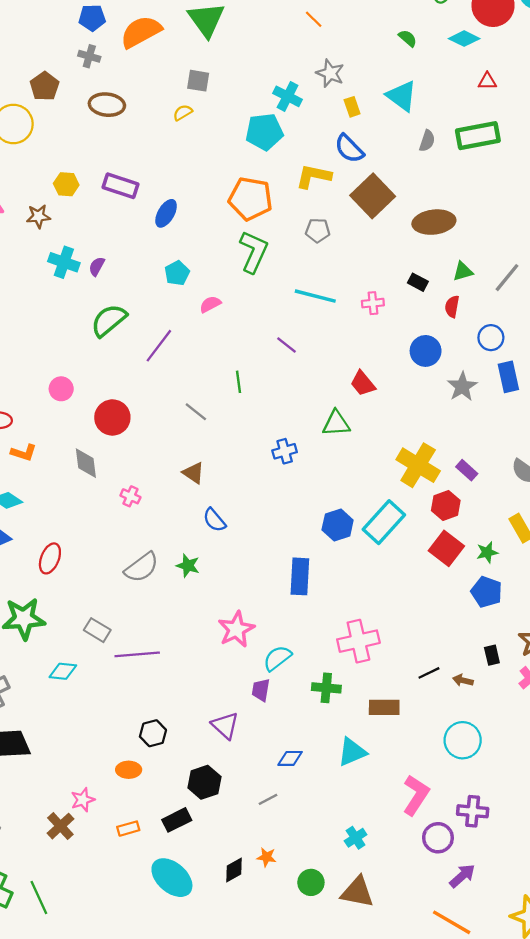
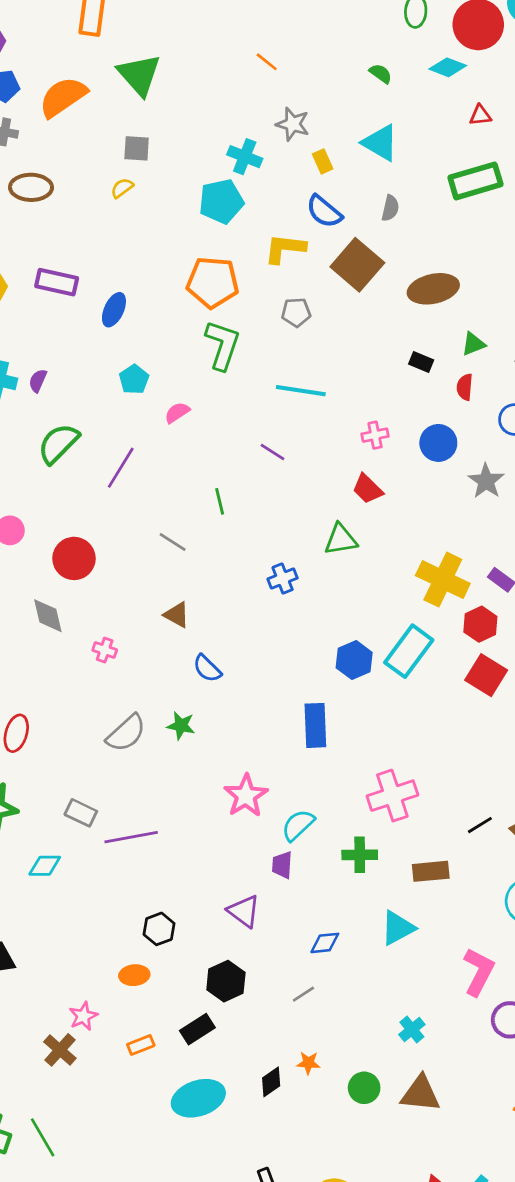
gray semicircle: (427, 141) -> (390, 208), moved
pink cross: (373, 303) -> (375, 435), moved
cyan ellipse: (172, 878) -> (198, 1098), turned -54

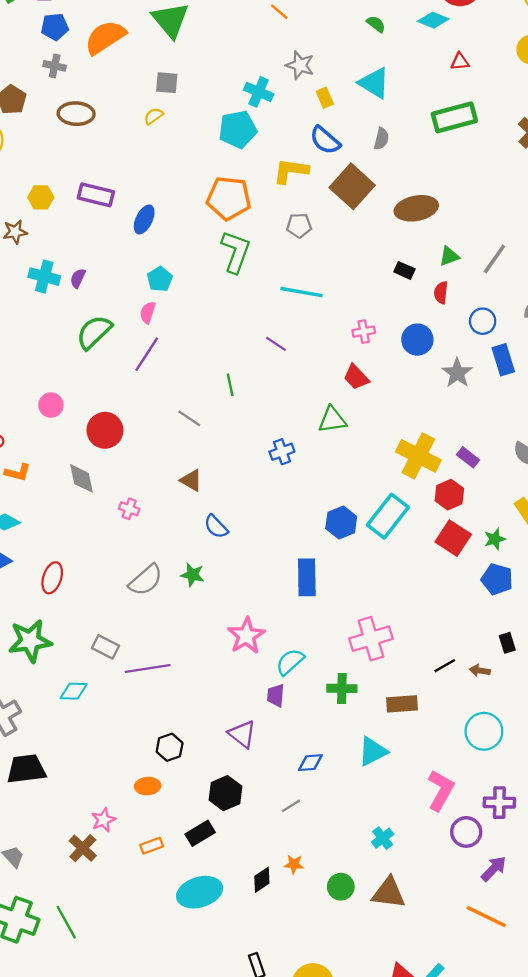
pink semicircle: (177, 413) -> (148, 312), moved, turned -40

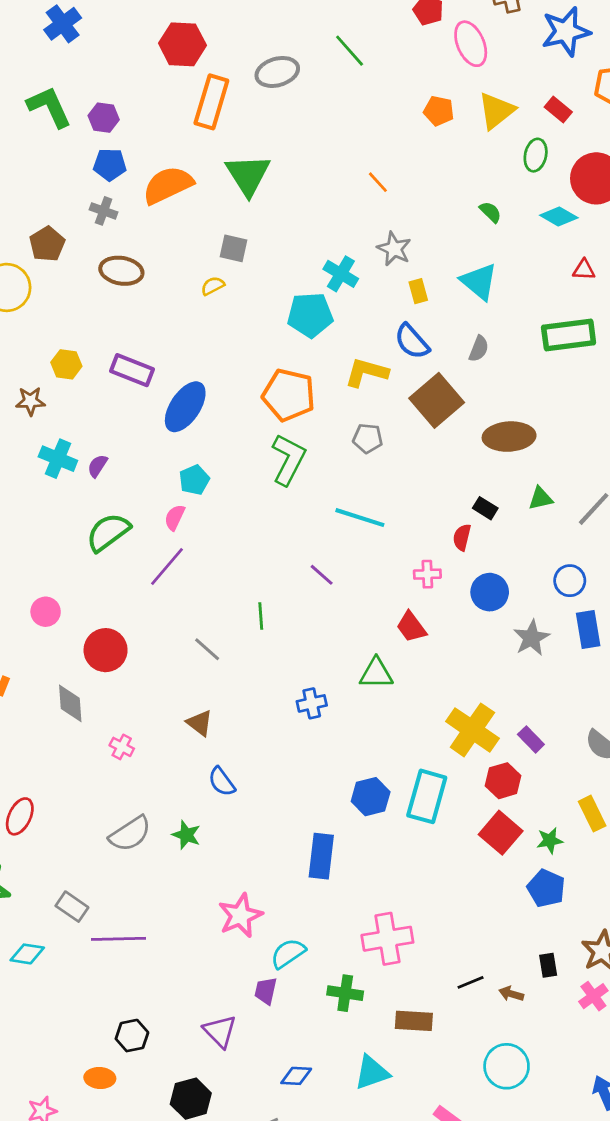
blue ellipse: (144, 219) -> (185, 407), size x1.5
red semicircle: (441, 293) -> (462, 537), moved
cyan rectangle: (388, 516) -> (427, 796), turned -30

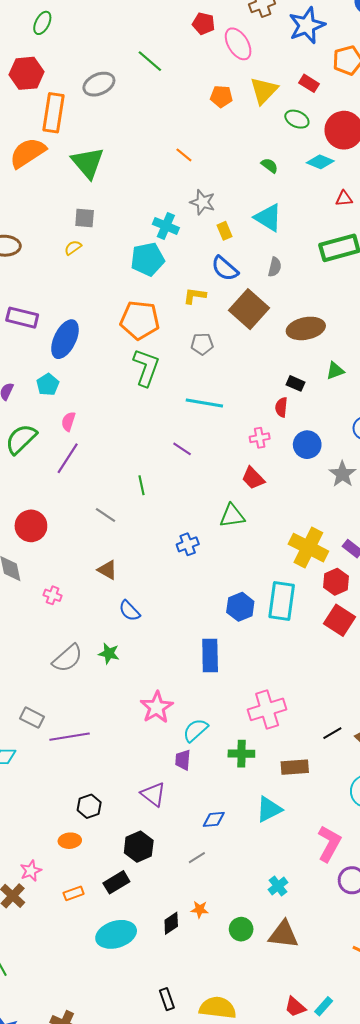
green ellipse: (536, 155) -> (297, 119), turned -70
orange semicircle: (168, 185) -> (28, 153), moved
yellow L-shape: (367, 372) -> (195, 296), size x0.7
cyan pentagon: (194, 480) -> (48, 385), moved

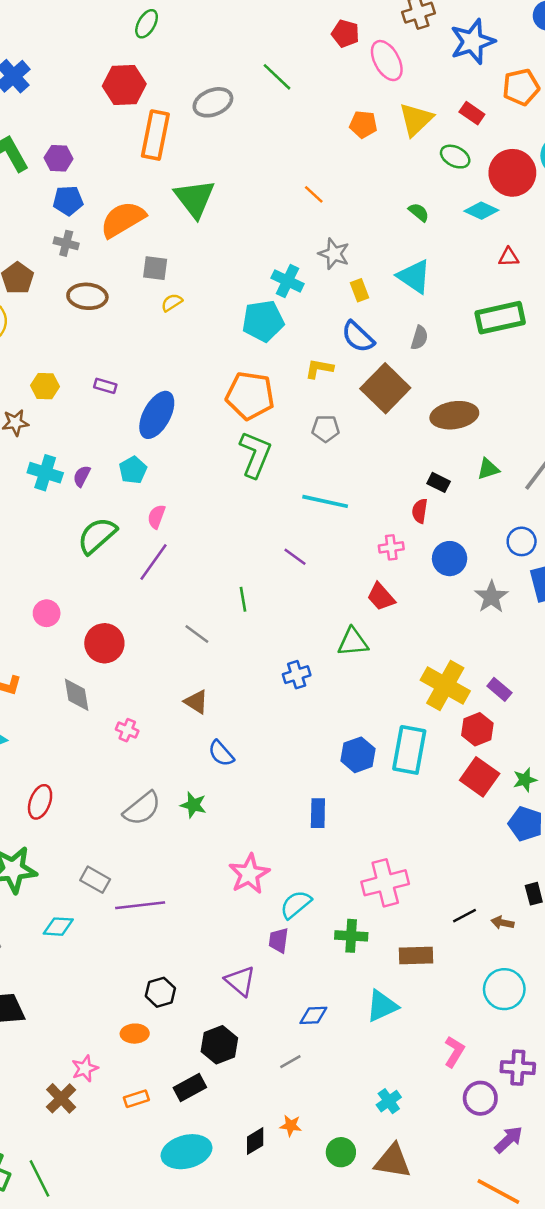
orange semicircle: (28, 153) -> (123, 219), moved
gray square: (85, 218) -> (155, 268), moved
purple rectangle: (22, 318) -> (105, 386), size x0.6
blue rectangle: (210, 655) -> (318, 813), size x0.7
pink L-shape: (329, 844) -> (454, 1052), size x0.7

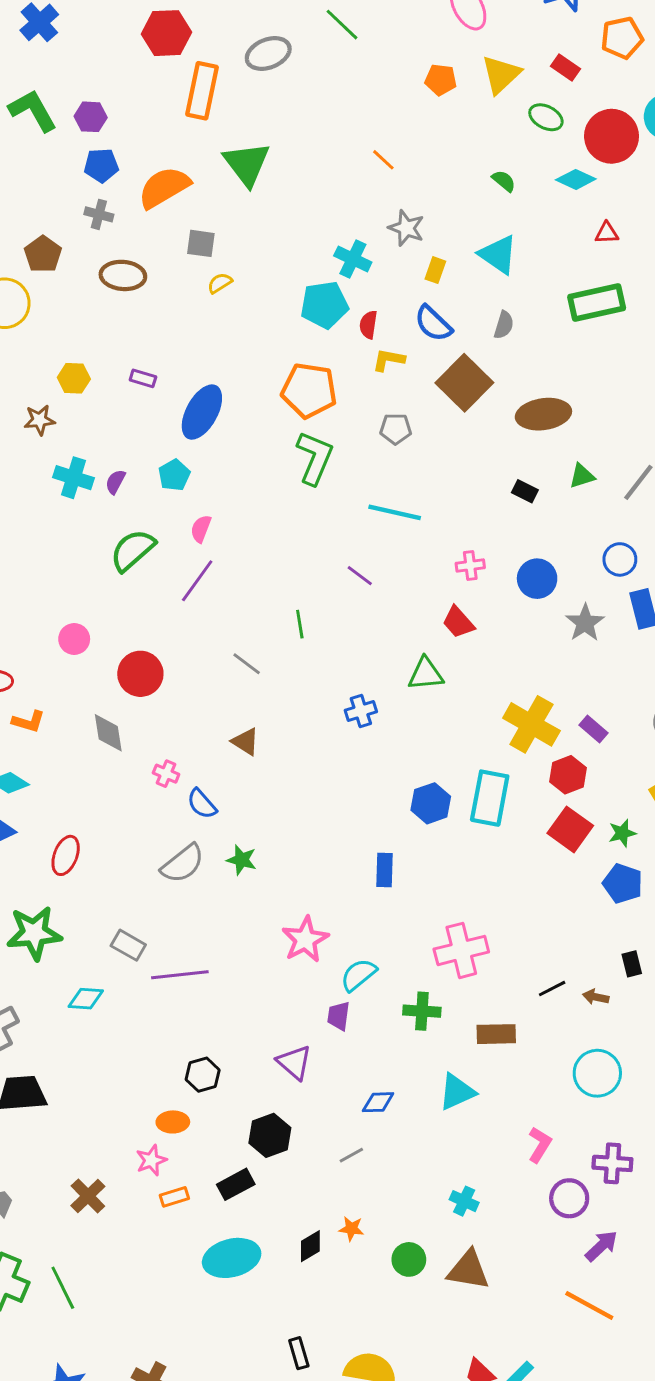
yellow rectangle: (360, 290) -> (435, 270), turned 40
red semicircle: (420, 511) -> (368, 325), moved
blue semicircle: (221, 753) -> (202, 804), moved
pink star: (85, 1068) -> (151, 1160), moved
cyan cross: (389, 1101) -> (464, 1201), turned -30

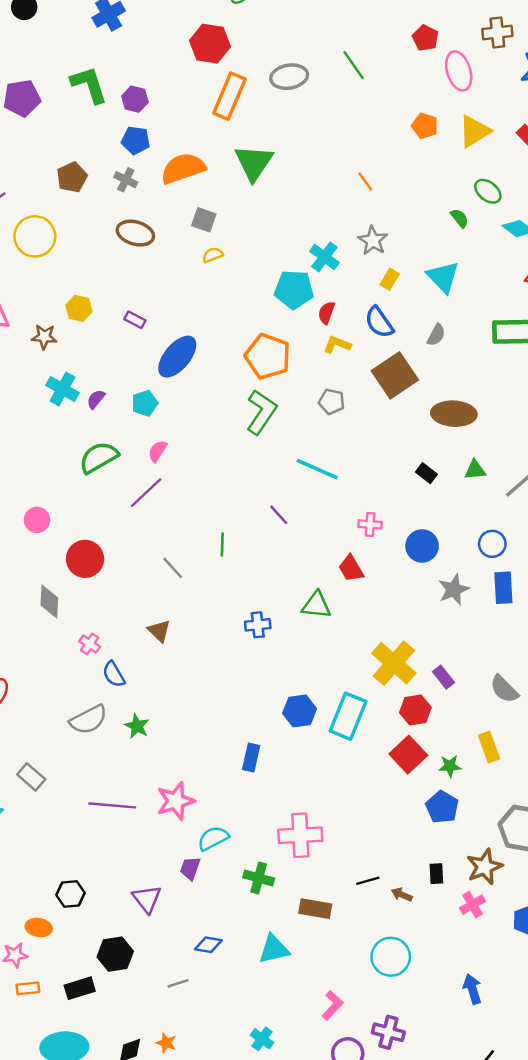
green ellipse: (546, 117) -> (488, 191), moved
brown pentagon: (43, 254) -> (72, 177), moved
purple line: (180, 975) -> (112, 805), moved

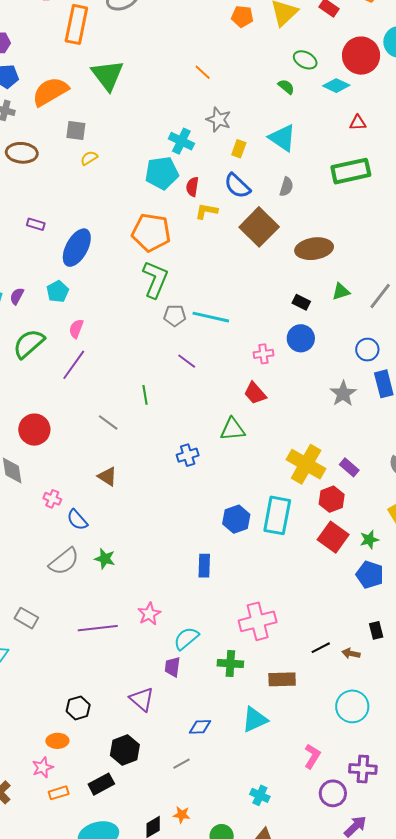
gray pentagon: (332, 402) -> (175, 316), moved
blue circle: (422, 546) -> (301, 338), moved
pink star: (176, 801) -> (149, 614), size x0.7

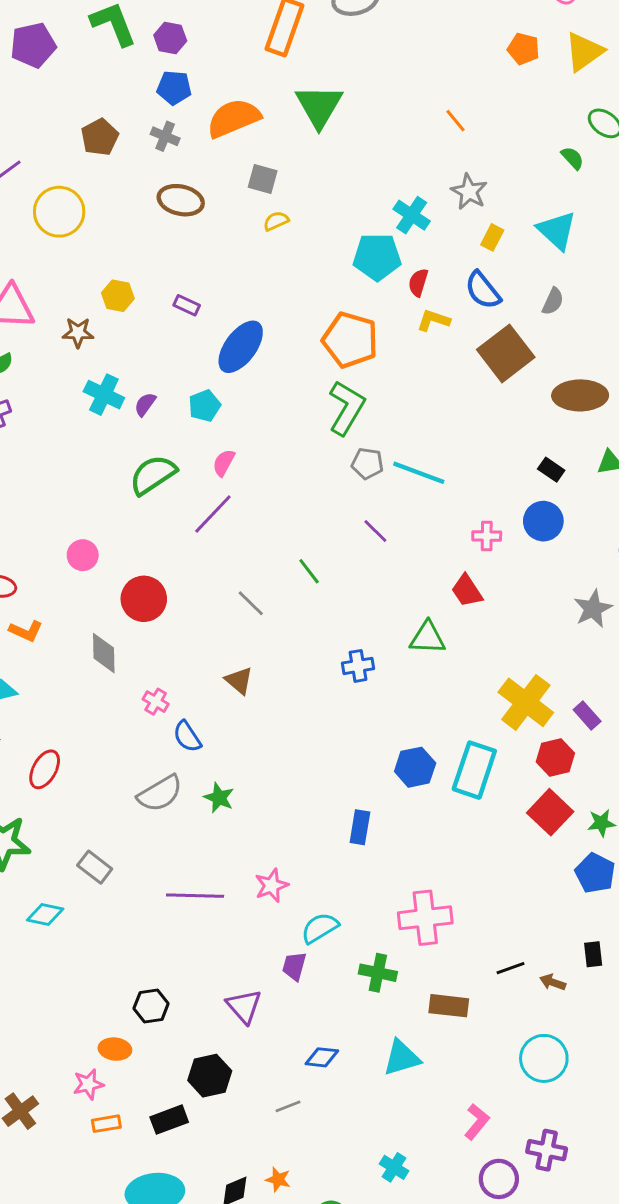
green line: (145, 395) -> (309, 571), turned -36

